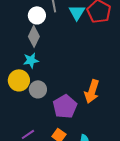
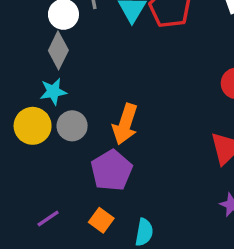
gray circle: (38, 89) -> (72, 126), moved
orange arrow: (92, 91) -> (125, 124), moved

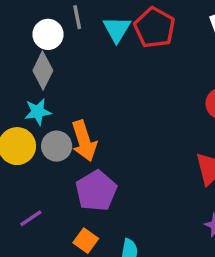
orange arrow: (125, 124) -> (84, 141), moved, turned -36
purple line: (48, 218) -> (31, 218), moved

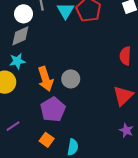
gray diamond: (43, 70) -> (20, 36), turned 40
gray circle: (57, 146) -> (71, 79), moved

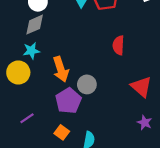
red semicircle: (125, 56) -> (118, 45), moved
gray circle: (71, 79) -> (87, 84), moved
red triangle: (123, 96) -> (141, 87), turned -35

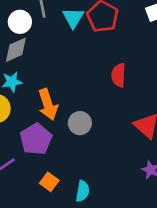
purple pentagon: (68, 101) -> (36, 139), moved

